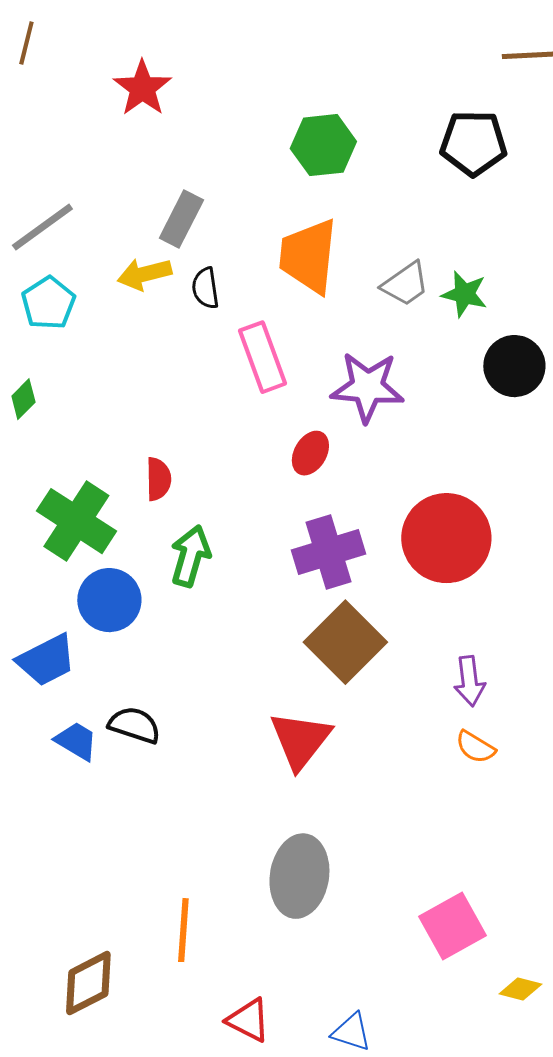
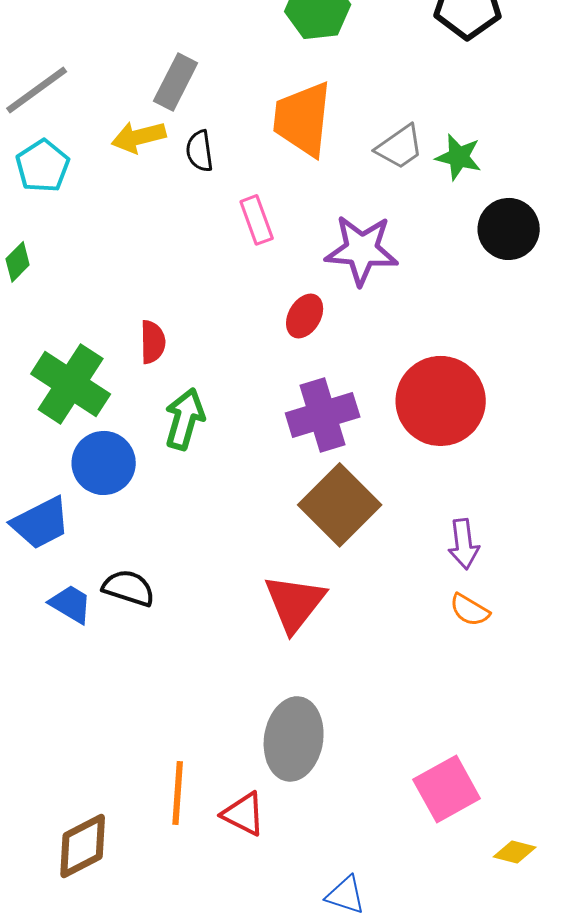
pink rectangle: (262, 357) -> (257, 220), size x0.7
red triangle: (248, 1020) -> (244, 814), moved

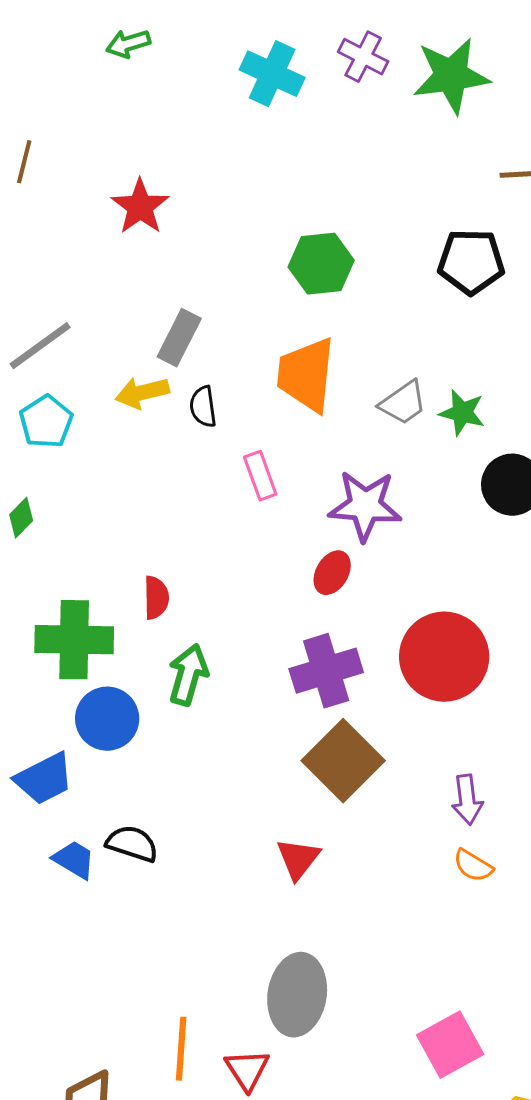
red ellipse: (305, 316) -> (332, 573), moved
green cross: (71, 384) -> (74, 640), turned -32
red triangle: (295, 603) -> (298, 859), size x0.7
red triangle: (244, 814) -> (247, 1070), turned 30

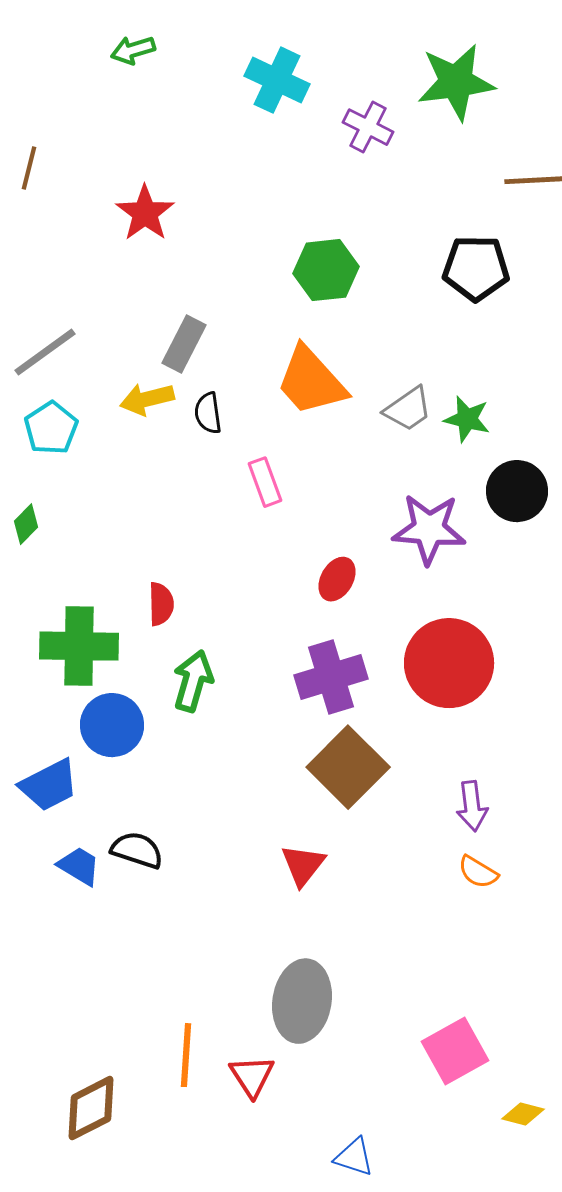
purple cross: (363, 57) -> (368, 127), moved
orange trapezoid: (306, 375) -> (311, 381), turned -48
purple star: (365, 506) -> (429, 529), moved

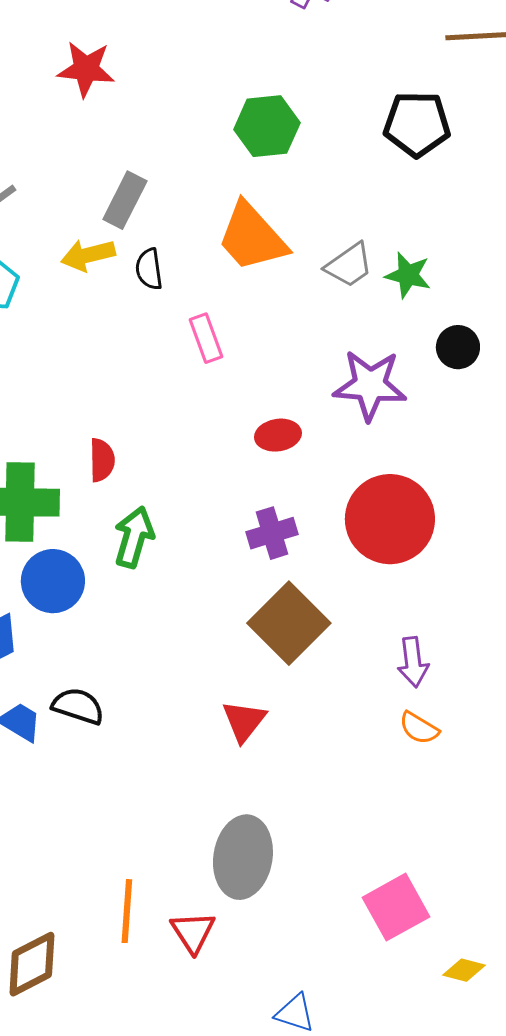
red star: (145, 213) -> (86, 69), turned -30
black circle: (517, 491) -> (458, 347), size x0.7
red ellipse: (337, 579) -> (278, 435), turned 51
purple cross: (331, 677) -> (272, 533), size x0.7

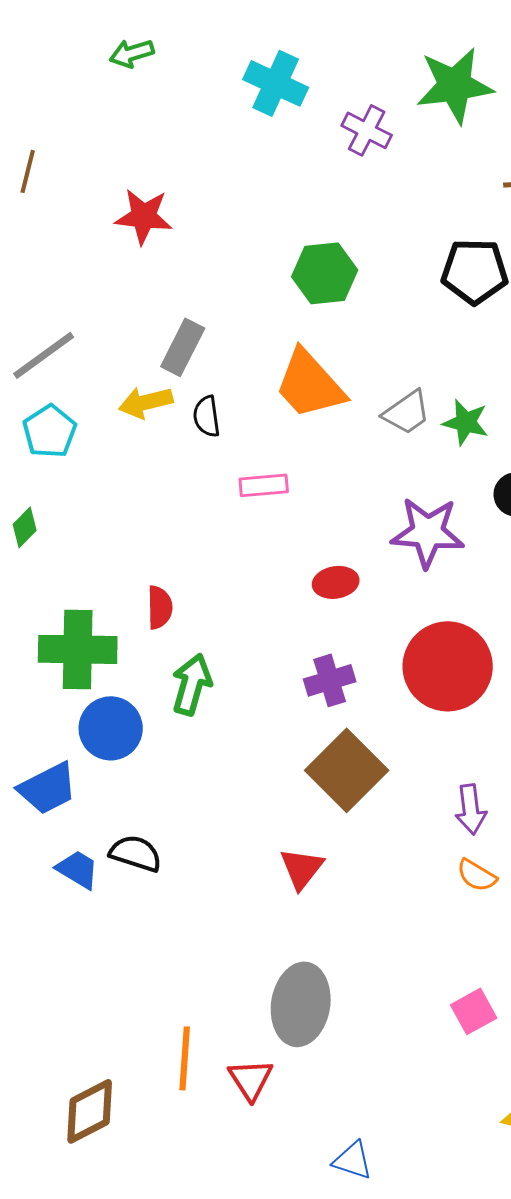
pink rectangle: (206, 338) -> (264, 485), turned -75
pink square: (396, 907) -> (474, 1011), moved, size x0.7

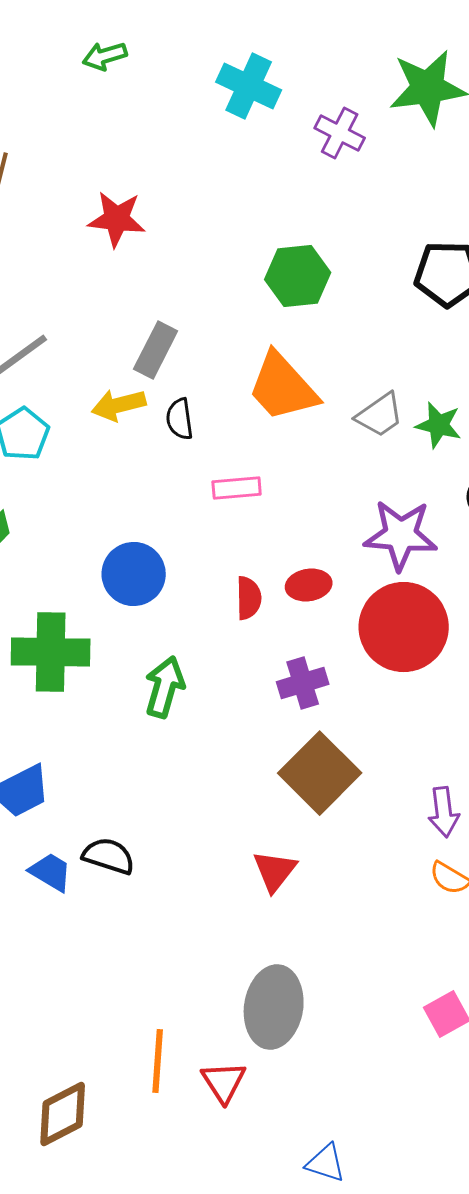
red semicircle: (160, 607) -> (249, 598), moved
red circle: (448, 666) -> (404, 627), moved
blue circle: (111, 728) -> (134, 574), moved

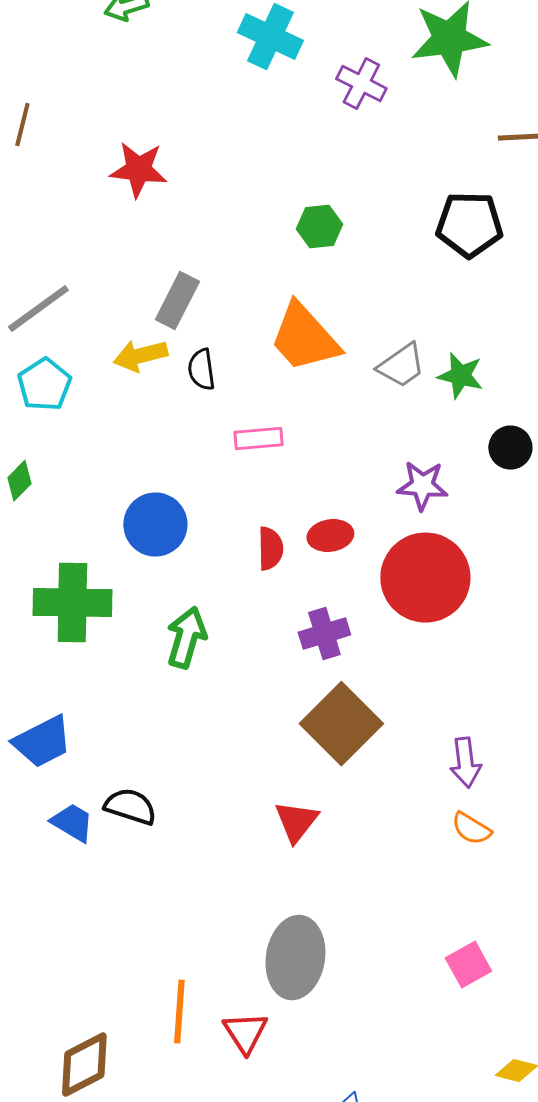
green hexagon: (298, 276) -> (319, 227), size x0.7
purple star: (401, 535) -> (422, 486), size x0.7

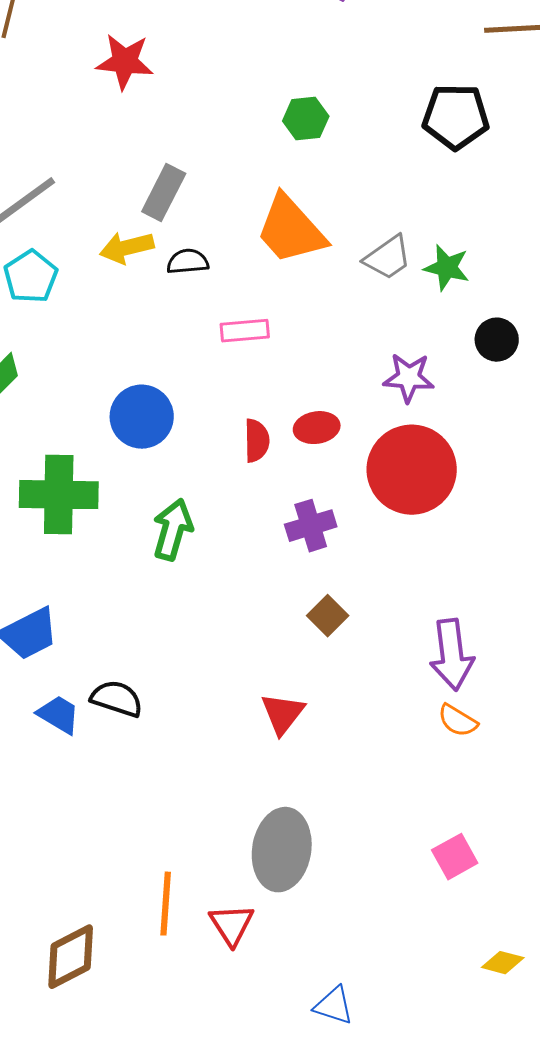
black semicircle: (201, 370) -> (188, 262), turned 93
brown square: (341, 724) -> (328, 616), size x0.5
purple arrow: (465, 763) -> (452, 655), size x1.4

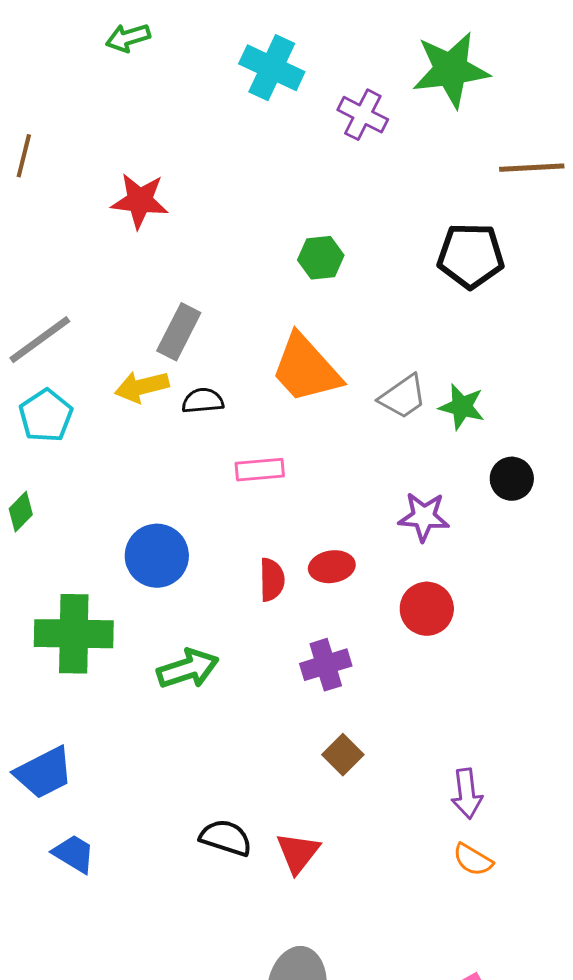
red circle: (412, 470) -> (427, 609), size x0.6
green arrow: (173, 530) -> (188, 669), turned 56
purple arrow: (452, 655) -> (467, 794), size x0.7
black semicircle: (117, 699) -> (226, 838), moved

